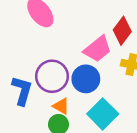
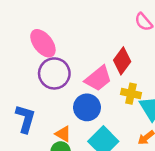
purple circle: (52, 76) -> (54, 73), moved

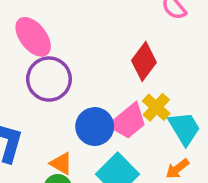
pink trapezoid: (98, 78) -> (128, 121), moved
yellow cross: (131, 94) -> (156, 107), turned 30

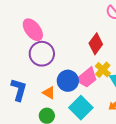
orange triangle: (61, 163) -> (49, 93), moved

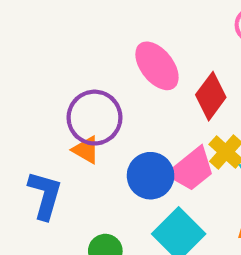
pink ellipse: (33, 30) -> (157, 66), moved
orange triangle: (49, 93) -> (86, 150), moved

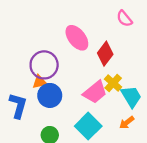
orange triangle: (86, 150) -> (40, 82), turned -42
blue circle: (151, 176) -> (50, 95), moved

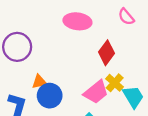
pink ellipse: (77, 38) -> (77, 21), moved, turned -45
purple circle: (44, 65) -> (17, 47), moved

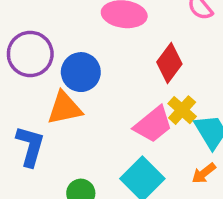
orange triangle: (39, 82) -> (65, 108), size x1.5
blue circle: (50, 96) -> (81, 72), moved

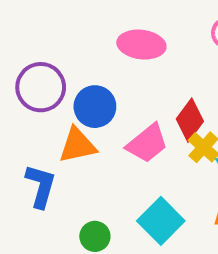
red diamond: (169, 63) -> (190, 120), moved
pink trapezoid: (153, 124) -> (147, 143), moved

